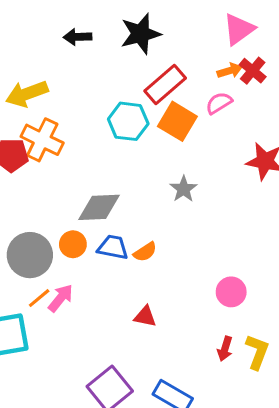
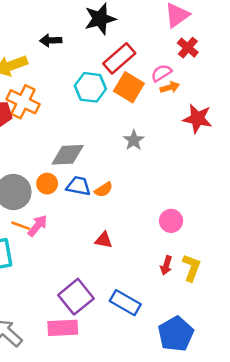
black arrow: (78, 37) -> (51, 40), moved
orange arrow: (230, 71) -> (170, 87), moved
orange line: (39, 298) -> (21, 226), turned 60

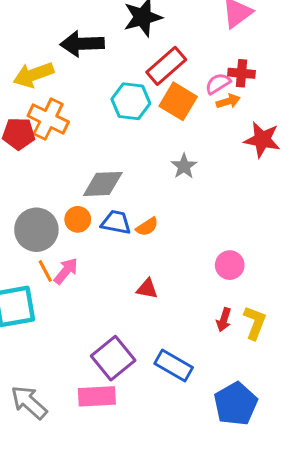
black arrow: (51, 40) -> (82, 44), size x1.6
red cross: (188, 48) -> (242, 73), moved, turned -35
orange line: (21, 226) -> (45, 271), turned 42

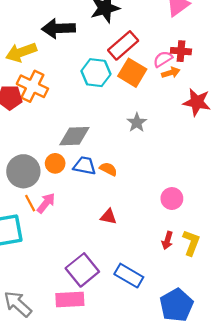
orange semicircle: (147, 227) -> (108, 169), turned -120

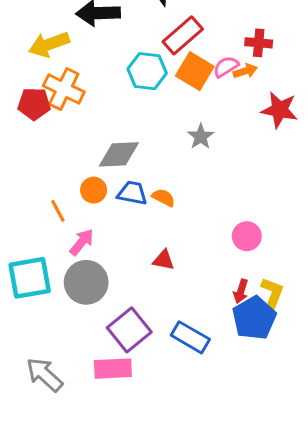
pink semicircle: (163, 59) -> (226, 67), moved
gray circle: (23, 171) -> (86, 282), moved
orange line: (30, 203) -> (58, 211), moved
blue pentagon: (176, 305) -> (254, 318), moved

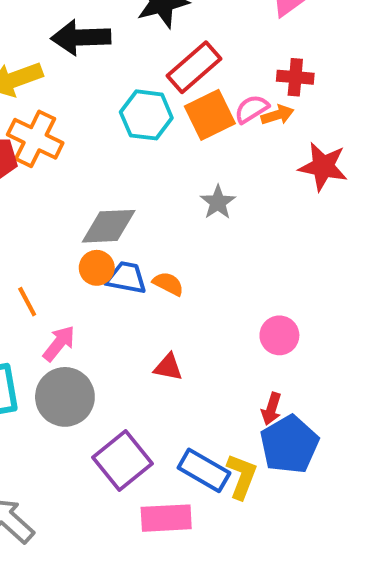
orange square: (195, 71) -> (210, 115), turned 33
orange circle: (94, 190) -> (97, 268), moved
yellow L-shape: (272, 294) -> (242, 476), moved
pink rectangle: (113, 369) -> (166, 518), moved

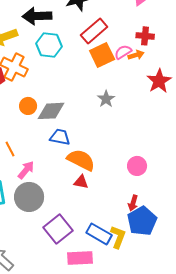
cyan hexagon: (146, 115) -> (49, 45), moved
red star: (323, 167) -> (159, 81), turned 30
orange circle: (97, 268) -> (28, 106), moved
orange semicircle: (168, 284) -> (81, 160), moved, size x1.8

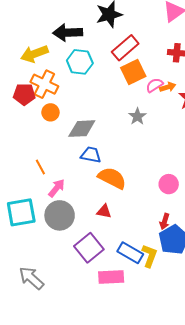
pink semicircle: (123, 52) -> (155, 85), moved
orange arrow: (136, 55) -> (168, 87), moved
orange circle: (28, 106) -> (50, 112), moved
red triangle: (81, 182) -> (104, 211), moved

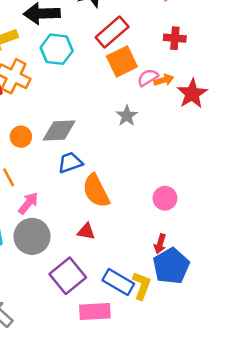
orange circle: (50, 112) -> (21, 137), moved
blue trapezoid: (91, 155) -> (70, 163), turned -30
orange semicircle: (112, 178) -> (96, 191), turned -144

